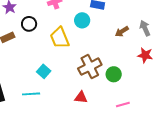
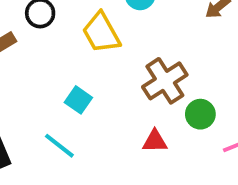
green circle: (114, 74) -> (200, 114), moved
cyan line: (31, 94) -> (59, 146), turned 48

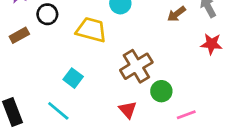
yellow trapezoid: (101, 33) -> (91, 30), turned 132
red triangle: (155, 141) -> (128, 110), turned 48

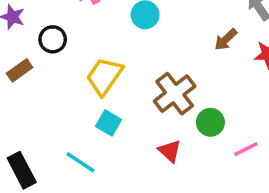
brown arrow: (176, 14) -> (226, 40), moved
yellow trapezoid: (91, 30) -> (104, 76), moved, turned -64
cyan square: (73, 78) -> (109, 123), moved

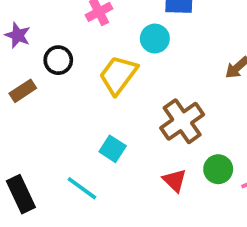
yellow trapezoid: (104, 76) -> (118, 75), moved
green circle: (210, 122) -> (218, 169), moved

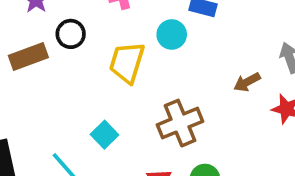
yellow trapezoid: (118, 75) -> (127, 62), turned -33
brown rectangle: (23, 91) -> (28, 56), size x1.4

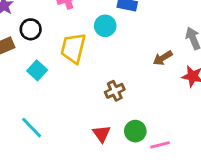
brown cross: (180, 123) -> (115, 91), size x0.6
cyan square: (104, 135) -> (37, 70), moved

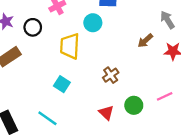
black circle: (31, 29) -> (33, 27), moved
cyan square: (37, 70) -> (62, 84), moved
pink line: (160, 145) -> (165, 96), moved

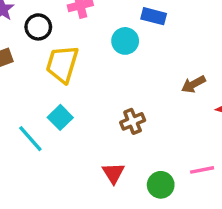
yellow trapezoid: (70, 46) -> (62, 64), moved
green circle: (134, 105) -> (161, 185), moved
cyan line: (47, 118) -> (30, 139), moved

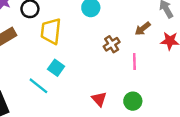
brown cross: (133, 121) -> (112, 44), moved
pink line: (202, 170) -> (134, 62), moved, turned -70

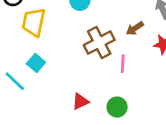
brown cross: (112, 44) -> (99, 43), size x1.6
red triangle: (99, 99) -> (80, 101), turned 42

